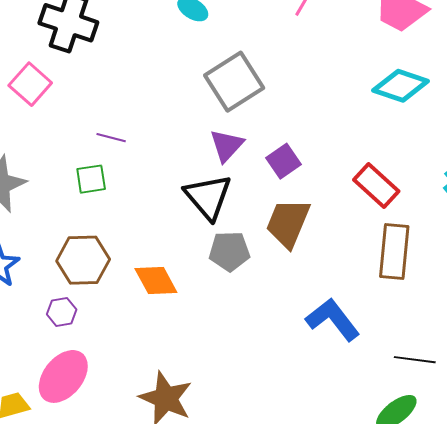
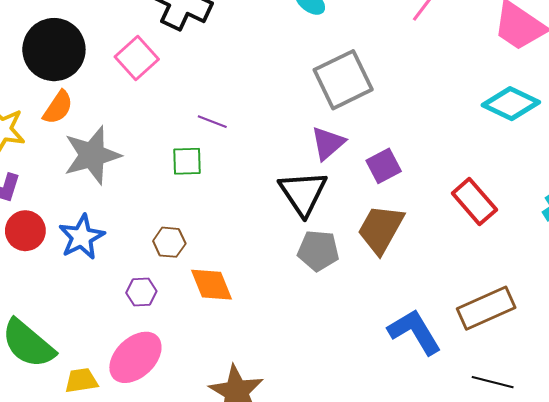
brown rectangle: (394, 252) -> (486, 308), moved, turned 54
brown hexagon: (83, 260) -> (169, 242), size x0.6
orange diamond: (156, 281) -> (211, 285), moved

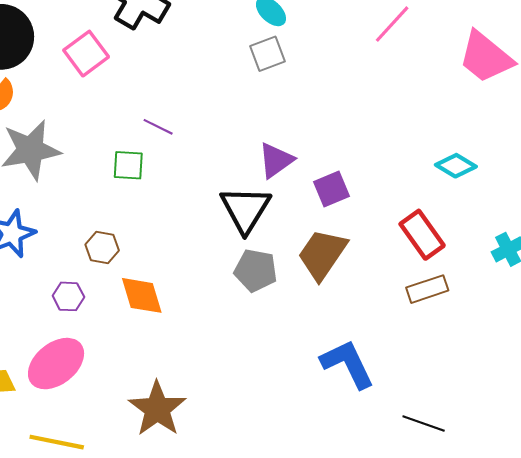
gray square: (343, 80) -> (267, 54), moved, size x0.6
cyan diamond: (511, 104) -> (456, 166), moved, size x0.7
brown rectangle: (486, 308) -> (427, 289), moved, size x0.7

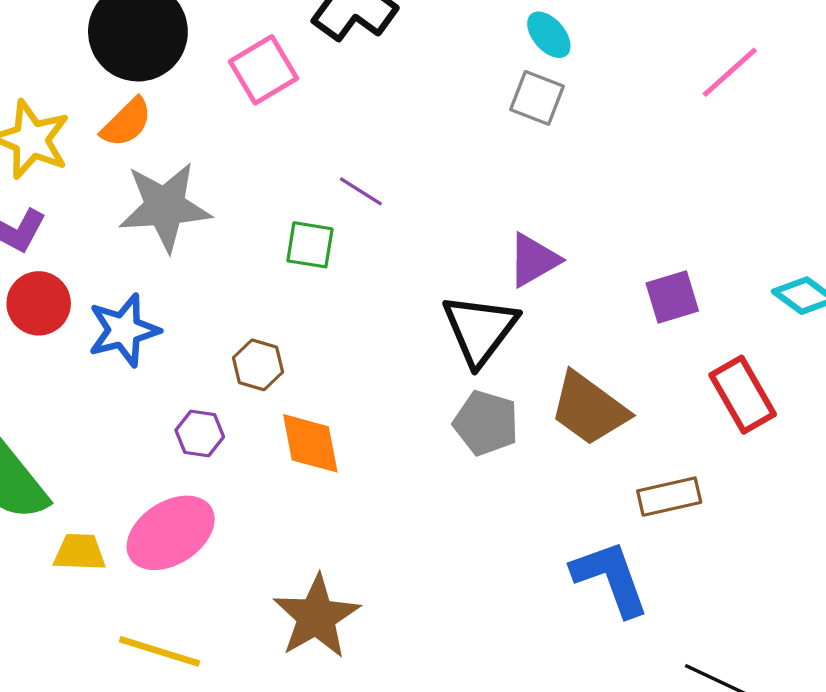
gray square: (267, 54) -> (537, 98), turned 36
purple square: (331, 189) -> (672, 297), moved
brown trapezoid: (322, 254) -> (589, 409), turned -94
brown rectangle: (427, 289) -> (669, 497), moved

